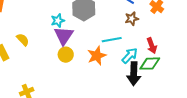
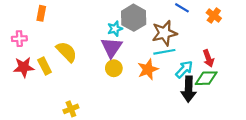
brown star: (132, 19) -> (164, 33), moved, size x1.6
cyan star: (58, 21) -> (115, 29), moved
yellow semicircle: (23, 40) -> (67, 52), size x1.5

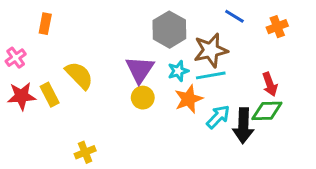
orange cross: (214, 15) -> (277, 27), turned 32
cyan star: (115, 29) -> (178, 71), moved
pink cross: (19, 39) -> (16, 58), turned -32
cyan arrow: (184, 69) -> (218, 117), moved

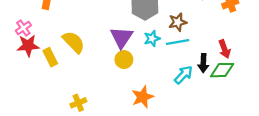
brown star: (211, 50) -> (178, 22), size x0.7
red star: (22, 96) -> (28, 46), moved
orange star: (189, 99) -> (143, 97), moved
black arrow: (243, 126) -> (203, 63), moved, size x0.7

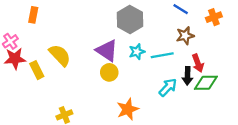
brown star: (178, 22) -> (185, 36), moved
purple triangle: (122, 37) -> (107, 51), turned -30
red arrow: (224, 49) -> (198, 63), moved

